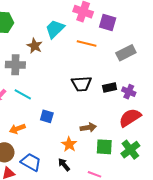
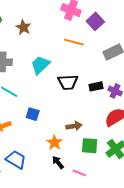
purple square: (108, 23) -> (95, 21), turned 30
cyan trapezoid: (55, 29) -> (40, 65), moved
brown star: (35, 46) -> (23, 27), moved
black arrow: (64, 165) -> (58, 162), moved

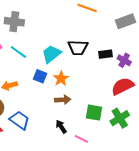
cyan trapezoid: (40, 65) -> (51, 54), moved
brown arrow: (74, 126) -> (63, 100), moved
orange star: (54, 143) -> (61, 79), moved

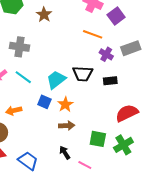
purple cross: (124, 60) -> (106, 54), moved
blue trapezoid: (19, 120) -> (28, 161), moved

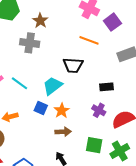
gray cross: (19, 47) -> (30, 43), moved
purple cross: (106, 54) -> (99, 110), moved
black trapezoid: (83, 74) -> (73, 65), moved

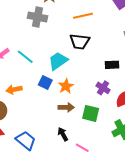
orange line: (89, 40) -> (83, 16), moved, turned -36
green square: (94, 145) -> (91, 113), moved

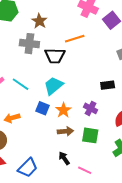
black trapezoid: (80, 42) -> (55, 56), moved
purple cross: (103, 88) -> (91, 108), moved
blue trapezoid: (26, 140) -> (28, 168), turned 100

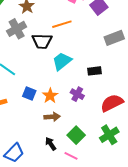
gray cross: (29, 44) -> (17, 29), turned -36
cyan trapezoid: (54, 86) -> (62, 61), moved
green square: (90, 135) -> (76, 135), moved, turned 36

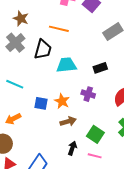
orange line: (62, 24) -> (59, 29), turned 42
black trapezoid: (42, 41) -> (43, 49), turned -65
cyan trapezoid: (62, 61) -> (66, 65), turned 45
black arrow: (51, 144) -> (72, 148), turned 64

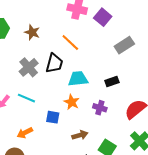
orange line: (59, 29) -> (70, 43), turned 30
gray cross: (15, 43) -> (29, 67), moved
orange star: (62, 101) -> (72, 102), moved

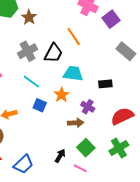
brown star: (32, 32) -> (29, 17), moved
gray rectangle: (124, 45) -> (126, 51), turned 60
cyan line: (26, 98) -> (31, 82), moved
brown arrow: (80, 135) -> (76, 123), moved

